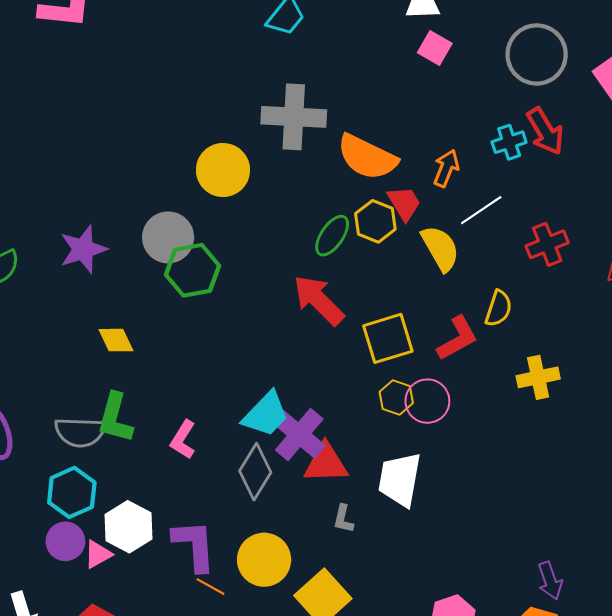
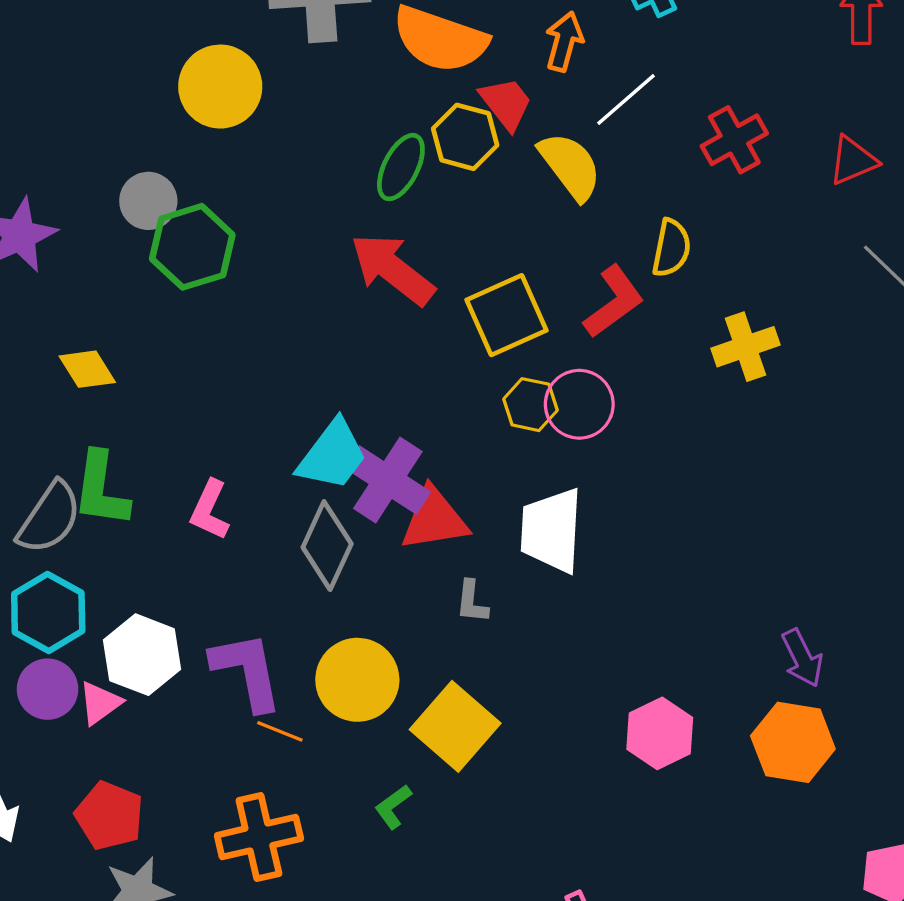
gray circle: (168, 237) -> (148, 201), size x0.7
gray semicircle: (80, 432) -> (50, 518), turned -51

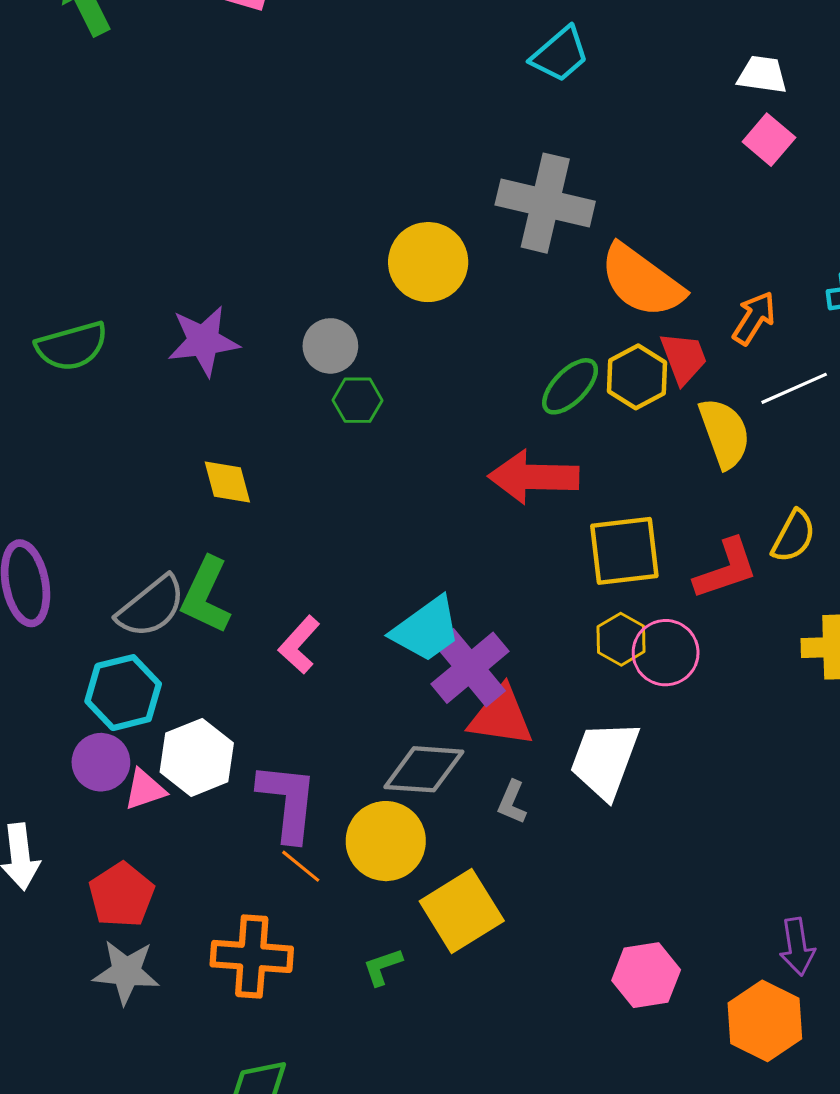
green hexagon: (192, 247) -> (357, 400), size x0.6
red arrow: (393, 269) -> (534, 477), turned -54
gray diamond: (327, 546) -> (424, 769), moved, turned 52

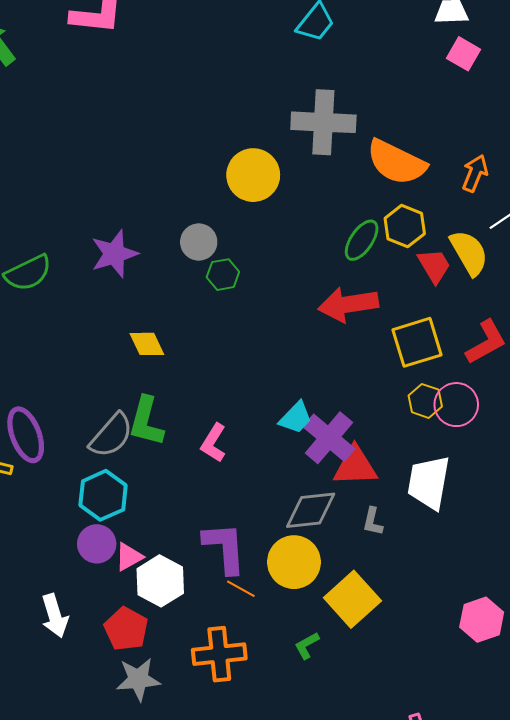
red trapezoid: (684, 358) -> (434, 266), moved
cyan trapezoid: (426, 629) -> (296, 418), size x0.7
white hexagon: (197, 757) -> (160, 581), moved

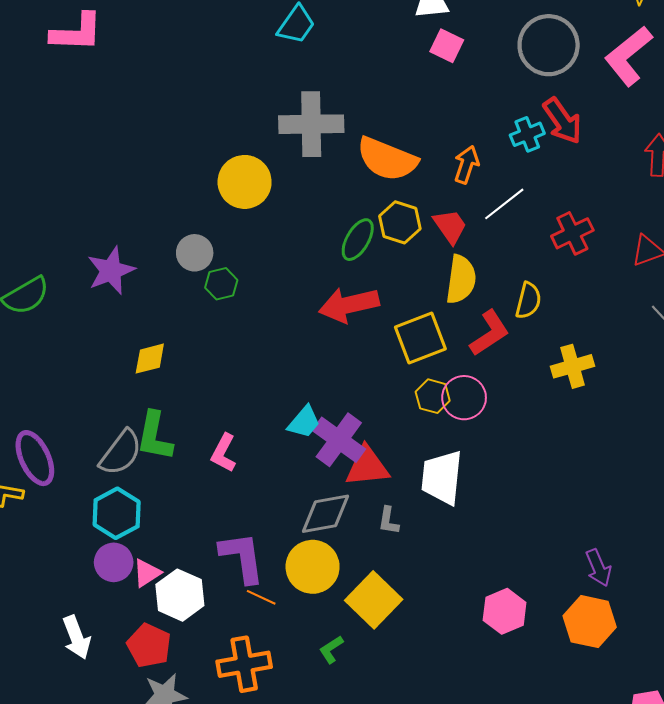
yellow semicircle: (469, 253) -> (461, 279), moved, turned 42
red trapezoid: (434, 266) -> (450, 226), moved
yellow diamond: (147, 344) -> (150, 359), turned -75

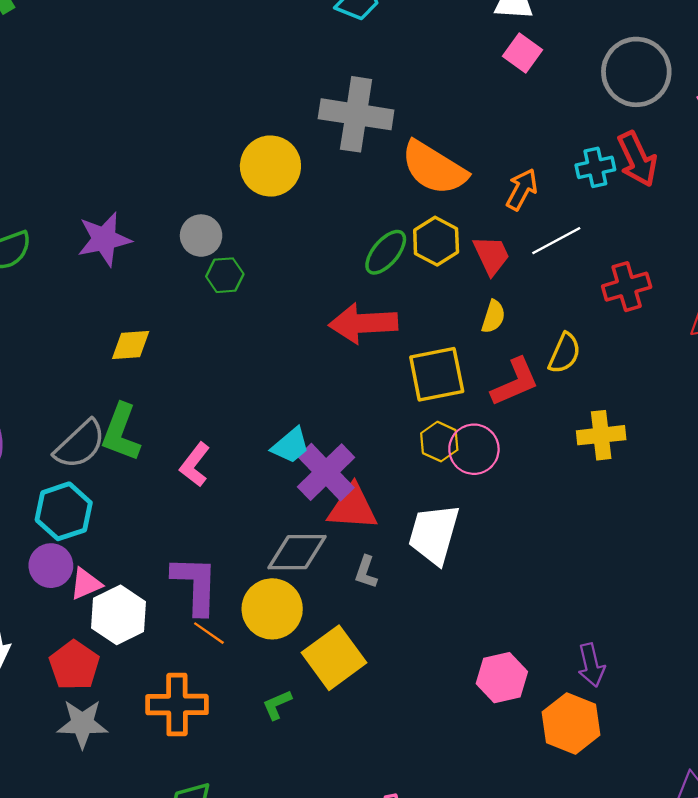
yellow semicircle: (461, 279) -> (493, 317), size x0.6
pink hexagon: (505, 611) -> (502, 678), moved

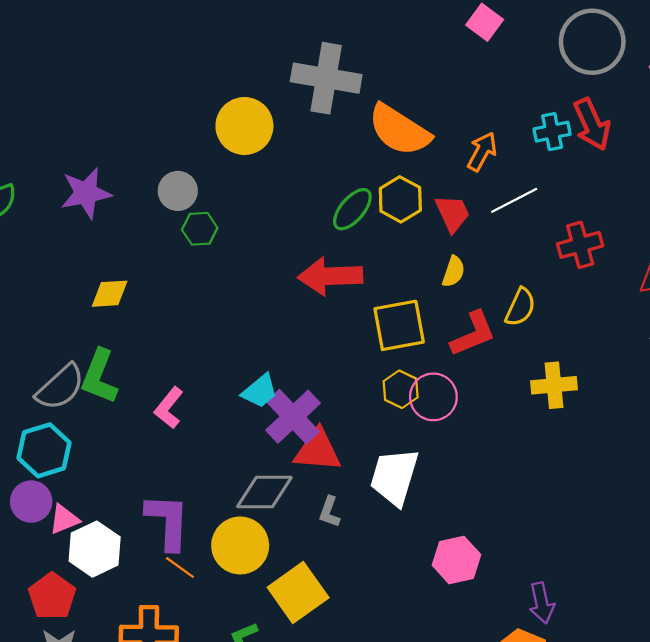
pink hexagon: (502, 678) -> (456, 560), moved

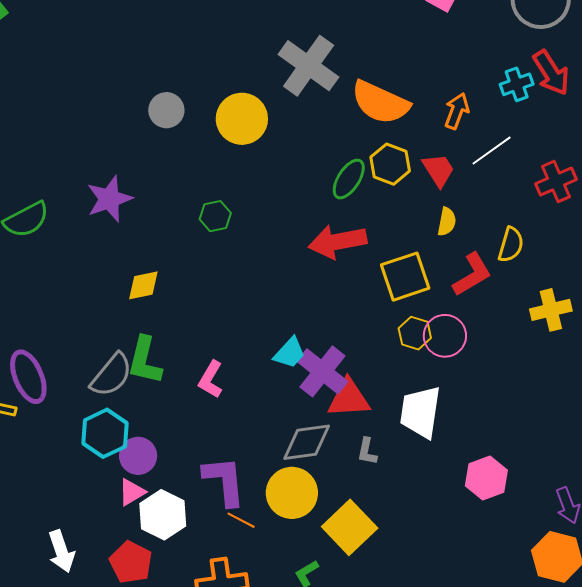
gray cross: (326, 78) -> (309, 66), turned 34
gray circle: (178, 191) -> (166, 110), moved
purple circle: (31, 502) -> (138, 456), moved

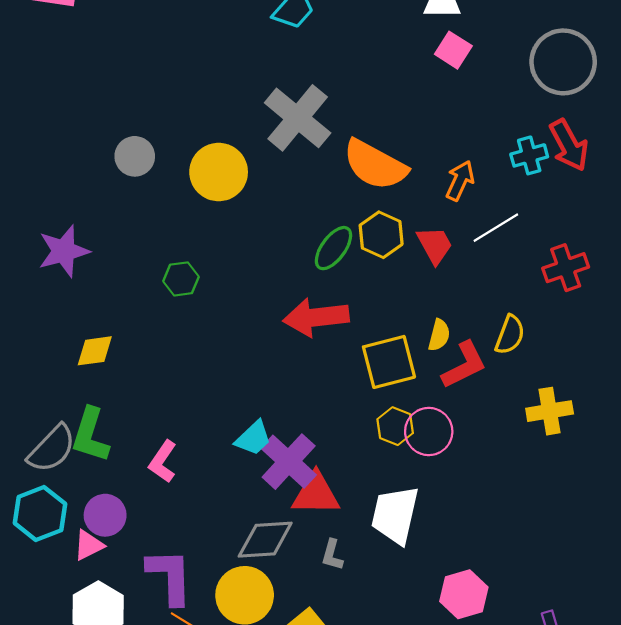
yellow semicircle: (447, 222) -> (439, 335), moved
purple circle: (138, 456) -> (105, 515), moved
pink triangle: (132, 492) -> (89, 545), moved

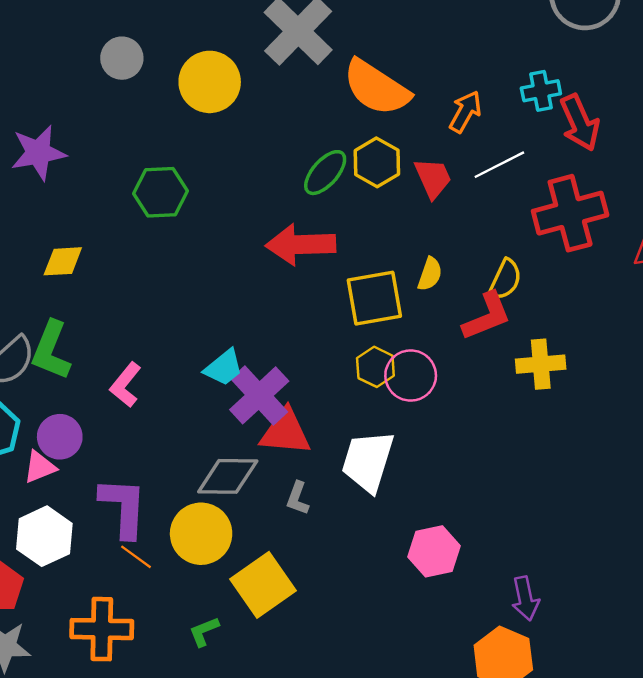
red arrow: (569, 145) -> (580, 123), moved
red cross: (566, 268) -> (570, 213), size x1.5
green hexagon: (181, 279) -> (161, 192), size x1.4
red L-shape: (464, 365) -> (487, 316), moved

